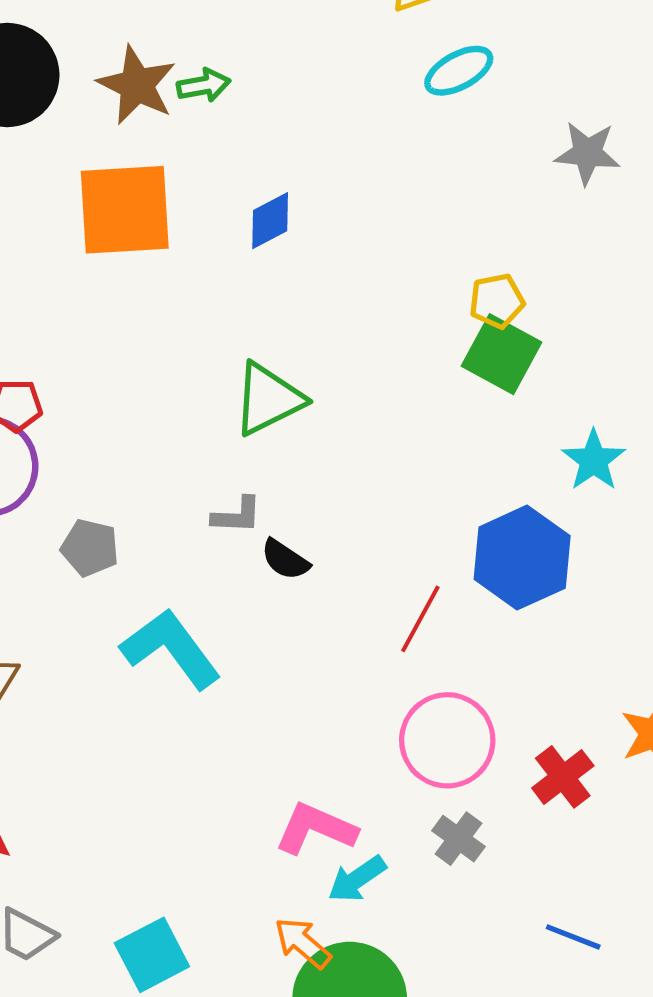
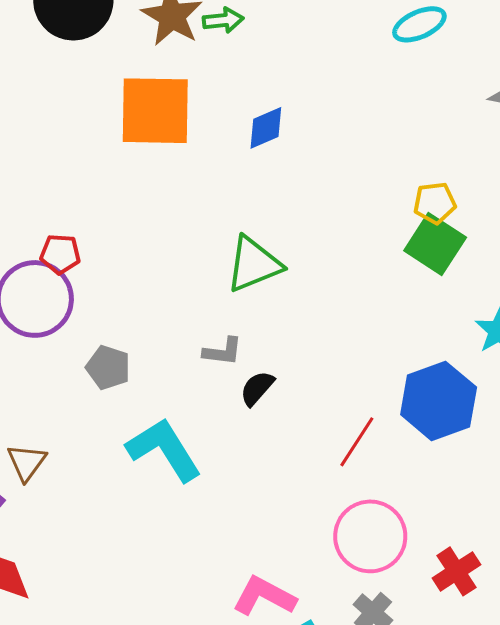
black semicircle: (285, 560) -> (257, 388), turned 93

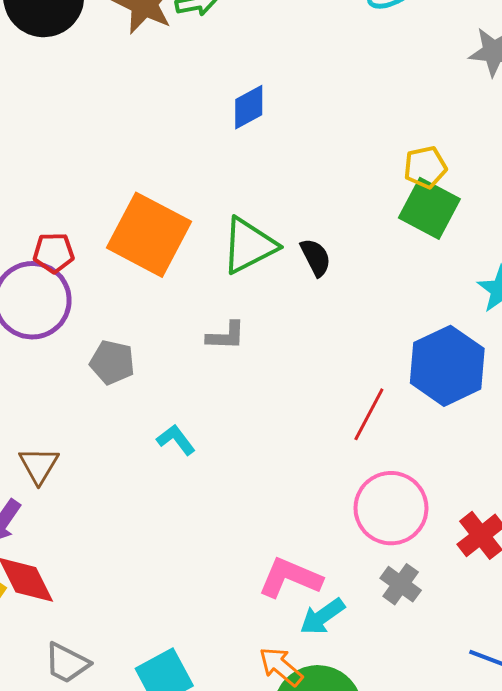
orange square: (155, 111) -> (149, 235), moved, turned 32
black semicircle: (257, 388) -> (316, 257), moved, turned 117
cyan L-shape: (164, 450) -> (176, 440), size x0.5

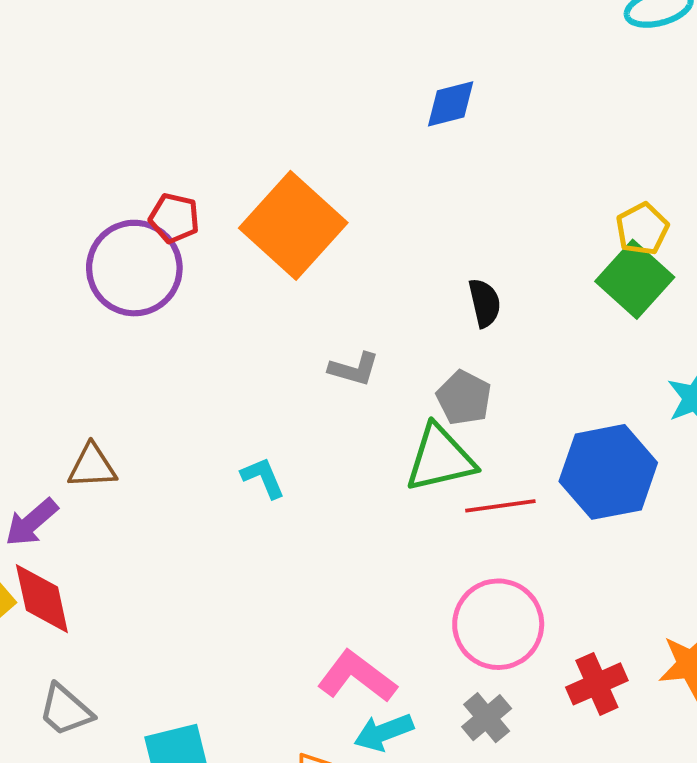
yellow pentagon: (425, 167) -> (642, 229), turned -30
green triangle: (249, 245) -> (440, 458), moved
gray pentagon: (112, 362) -> (464, 398), moved
red line: (369, 414) -> (500, 506), turned 40
brown triangle: (39, 465) -> (92, 466), turned 42

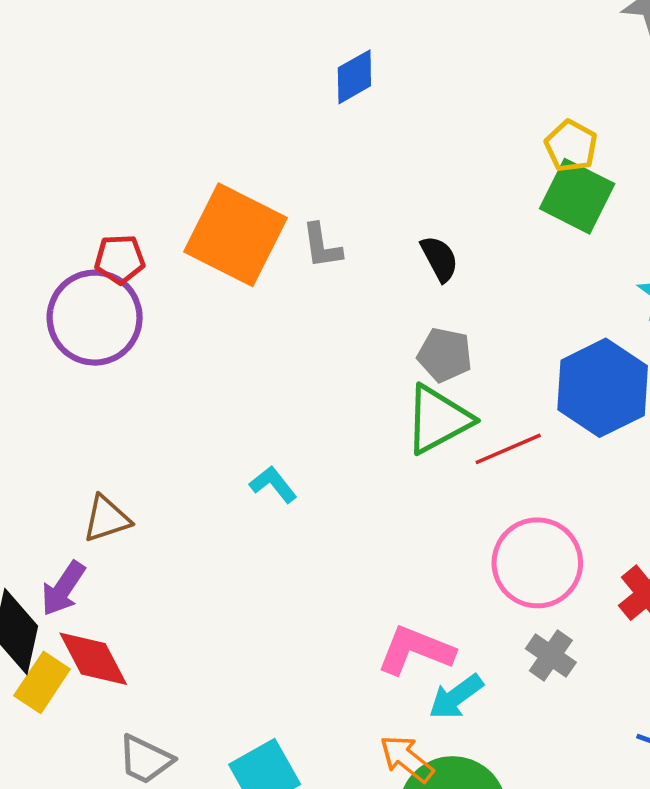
gray L-shape: (354, 369) -> (322, 246), moved, turned 81

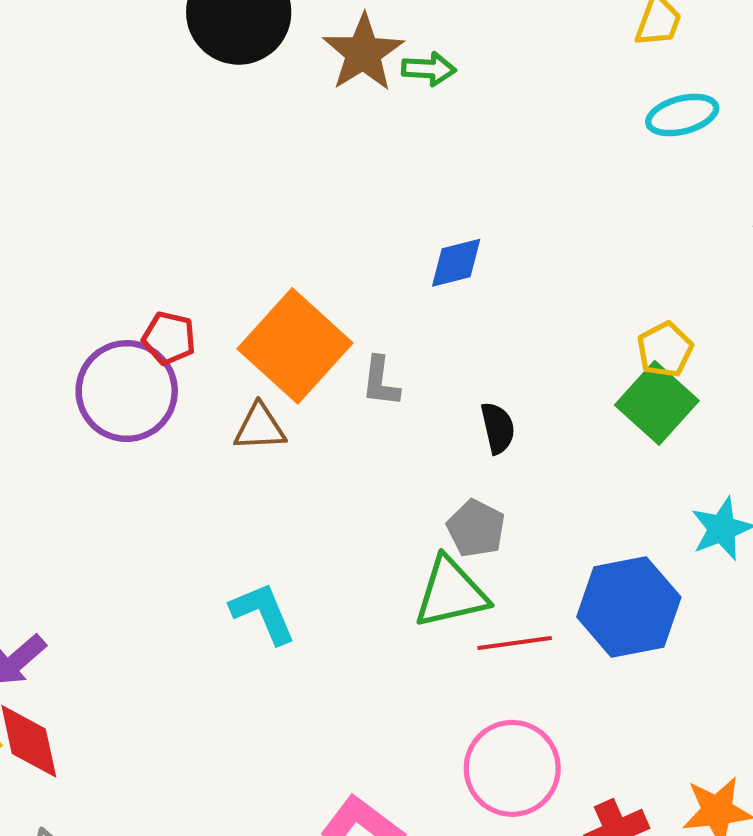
blue diamond: (354, 77) -> (456, 263), moved
cyan L-shape: (273, 484) -> (263, 613), size x1.4
brown triangle: (107, 519) -> (260, 427), moved

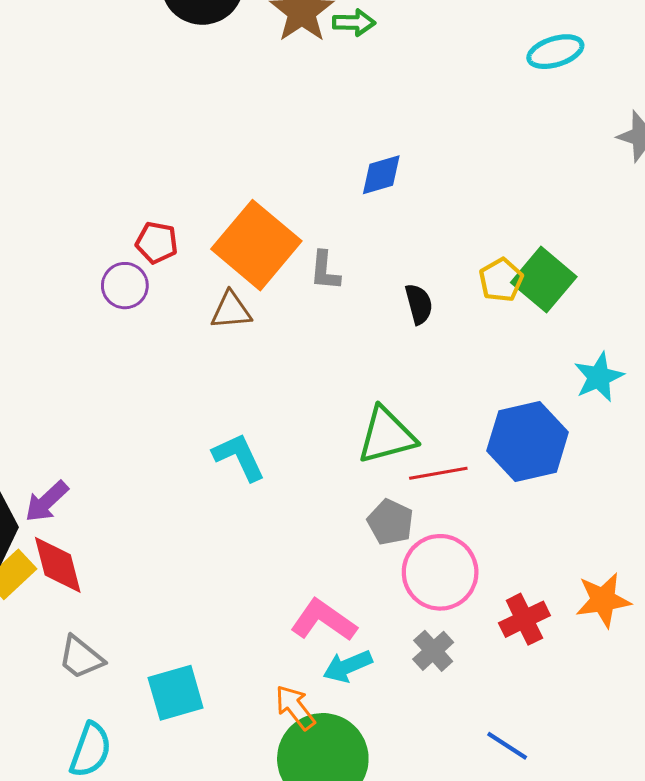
yellow pentagon: (665, 350) -> (501, 280), moved
purple circle: (127, 391) -> (125, 286), size x0.6
gray pentagon: (476, 528) -> (390, 522), moved

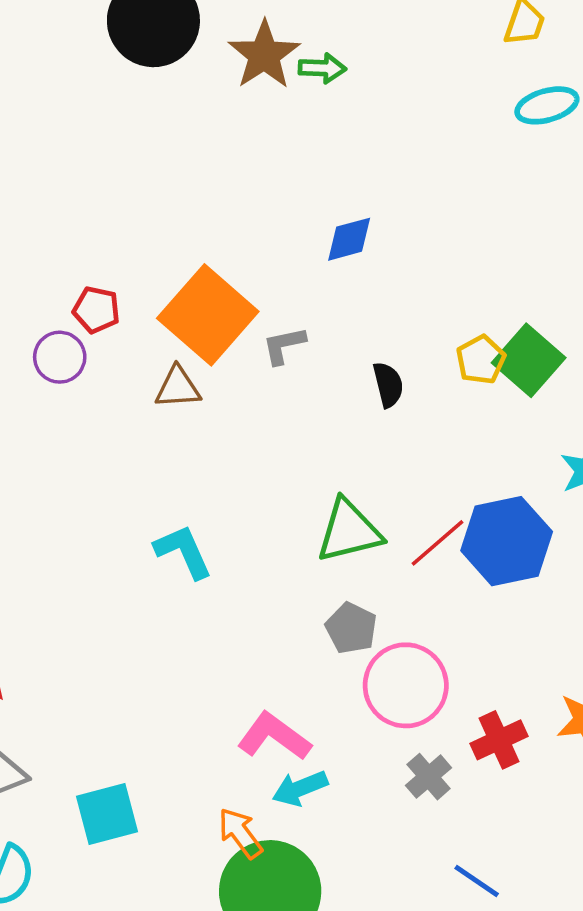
gray L-shape: (325, 271) -> (284, 345), turned 72
red line: (438, 473) -> (438, 543), moved, turned -32
gray cross: (433, 651) -> (428, 777), moved

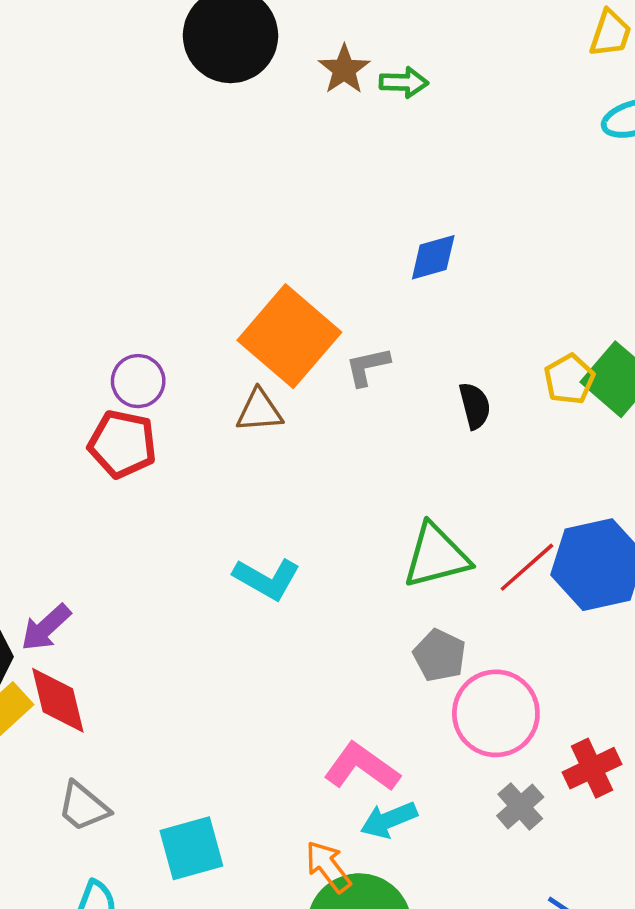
brown star: (264, 55) -> (344, 69), size x0.7
red pentagon: (96, 310) -> (122, 444), moved, size x1.4
cyan L-shape: (183, 551) -> (267, 579), turned 144

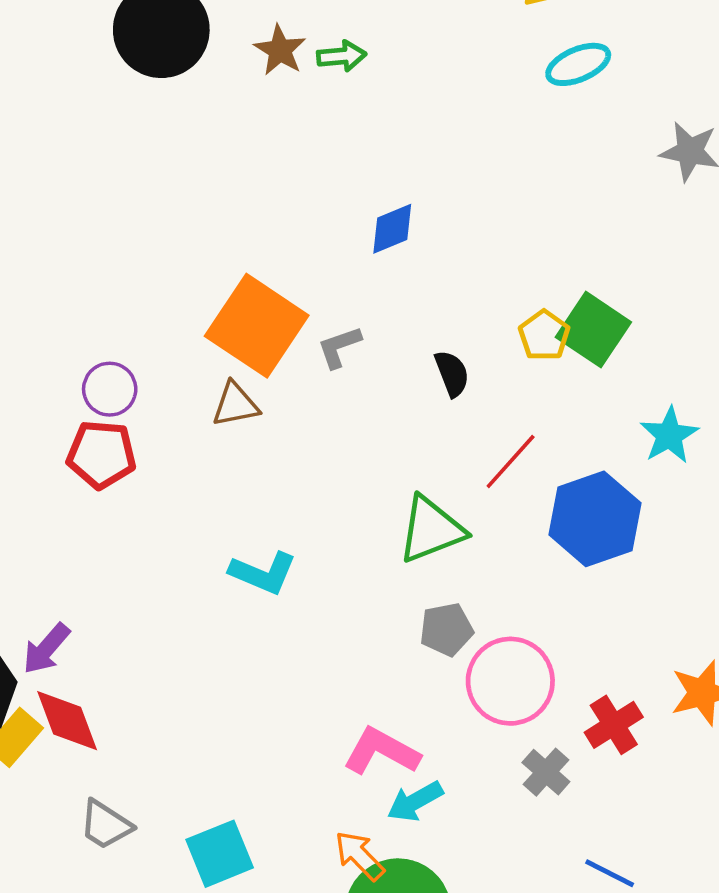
red line: (527, 567) -> (511, 462), moved
gray pentagon: (440, 655) -> (446, 629), turned -30

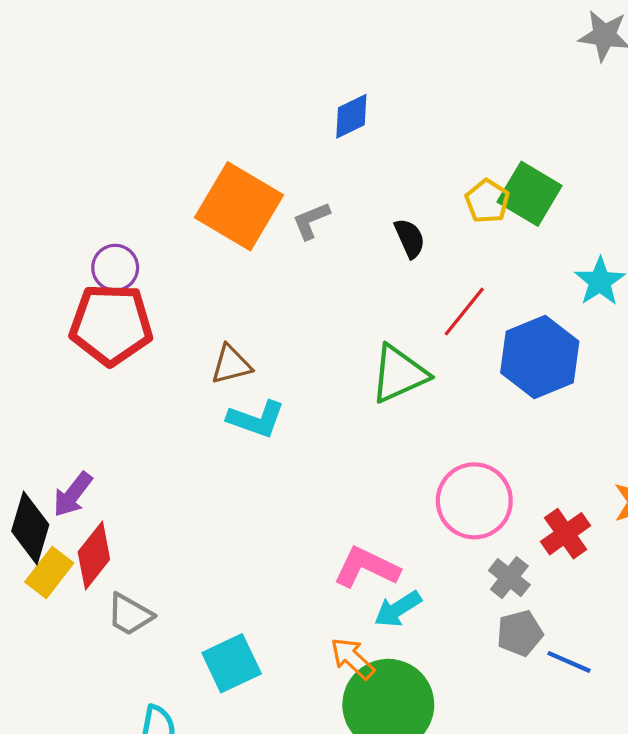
brown triangle: (235, 405) -> (231, 365), moved
red pentagon: (101, 454) -> (111, 324), size x1.4
gray pentagon: (446, 629) -> (520, 633), moved
red diamond: (67, 721) -> (94, 556), turned 62
gray trapezoid: (106, 825) -> (130, 614), moved

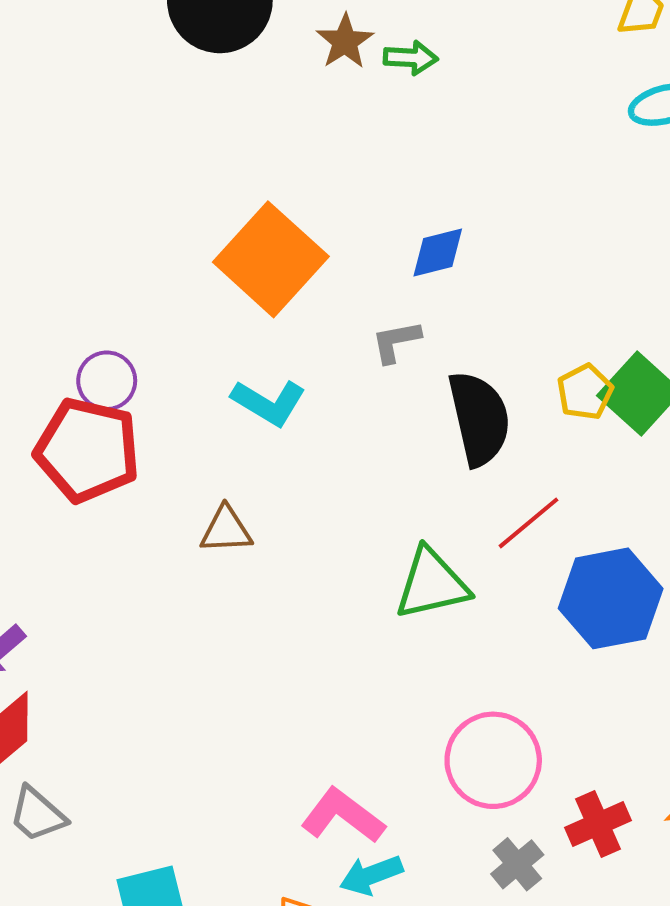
orange square: (239, 206) -> (271, 259), moved
gray L-shape: (311, 221) -> (396, 341), moved
black semicircle: (410, 238) -> (479, 418), size x1.8
cyan L-shape: (256, 419) -> (269, 402), moved

